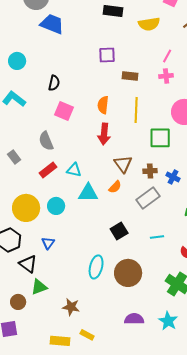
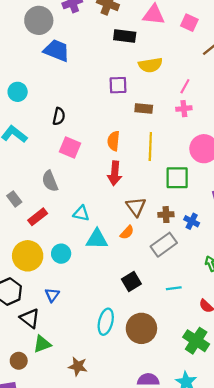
yellow semicircle: (149, 24) -> (150, 65), moved
red rectangle: (48, 170) -> (38, 217), moved

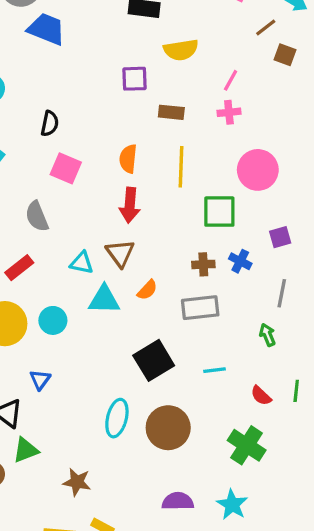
brown triangle: (136, 207) -> (120, 253), moved
blue cross: (192, 221) -> (240, 261), moved
gray rectangle: (164, 245) -> (200, 308), turned 30
black square: (131, 282) -> (154, 360), size x1.4

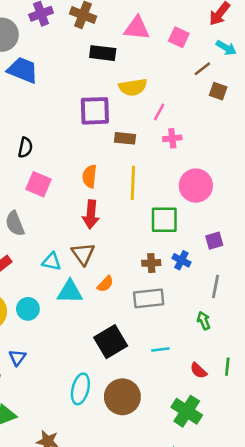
purple square: (135, 79) -> (95, 111), size x1.4
pink line: (231, 80) -> (159, 112), moved

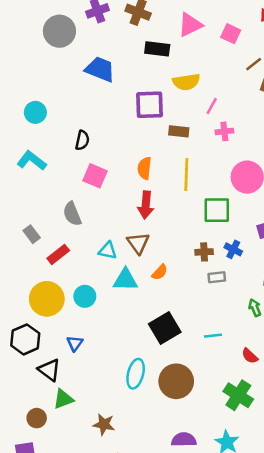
pink triangle: (137, 28) -> (190, 25), turned -32
blue trapezoid: (23, 70) -> (100, 69), moved
gray rectangle: (149, 298) -> (217, 277), moved, size x0.6

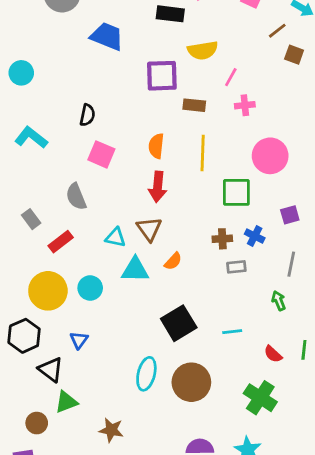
cyan circle: (35, 112) -> (21, 73), moved

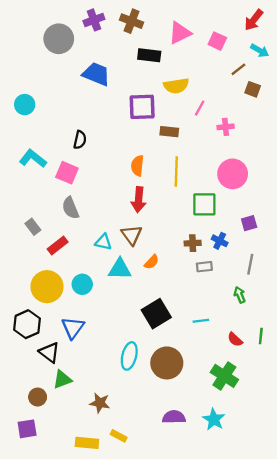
pink cross: (245, 105) -> (226, 127), moved
pink square: (101, 154) -> (67, 173), moved
blue triangle: (79, 340) -> (73, 328), size x1.5

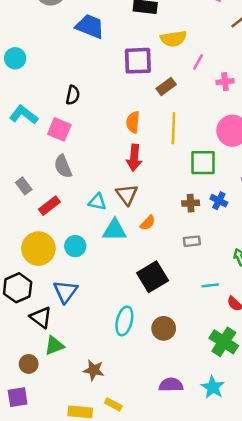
brown rectangle: (169, 132) -> (166, 87), turned -42
gray rectangle: (204, 267) -> (192, 241), moved
cyan line: (201, 321) -> (210, 285), moved
brown circle: (167, 363) -> (164, 328), size x0.7

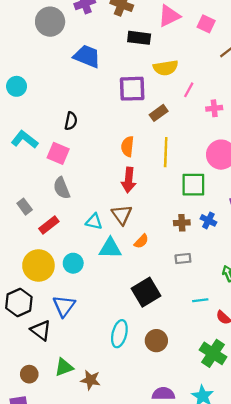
green triangle: (54, 346) -> (64, 367), moved

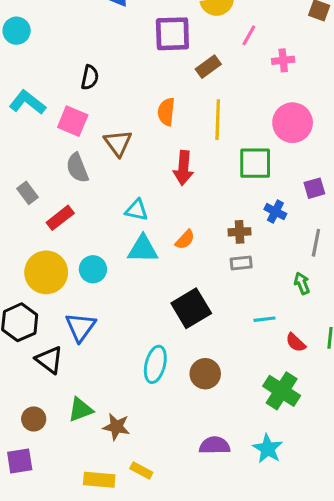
red arrow: (129, 180) -> (183, 168), moved
brown triangle: (122, 215) -> (118, 143), moved
cyan triangle: (94, 222) -> (137, 210), moved
brown cross: (182, 223) -> (240, 232), moved

